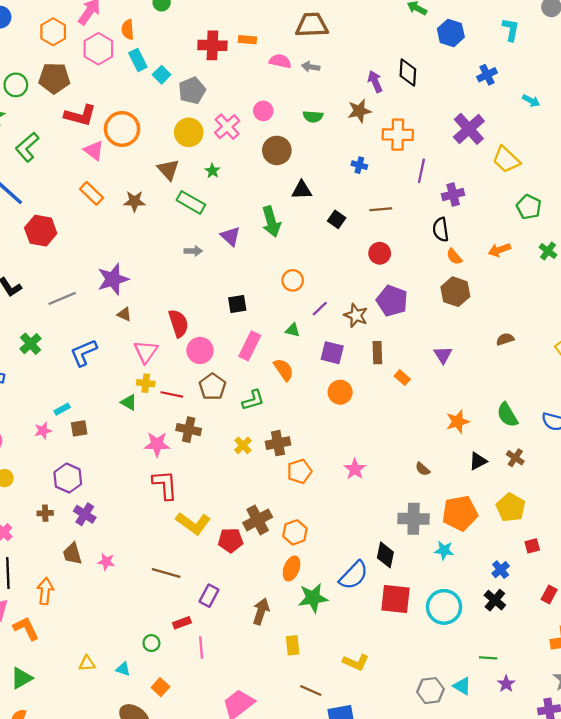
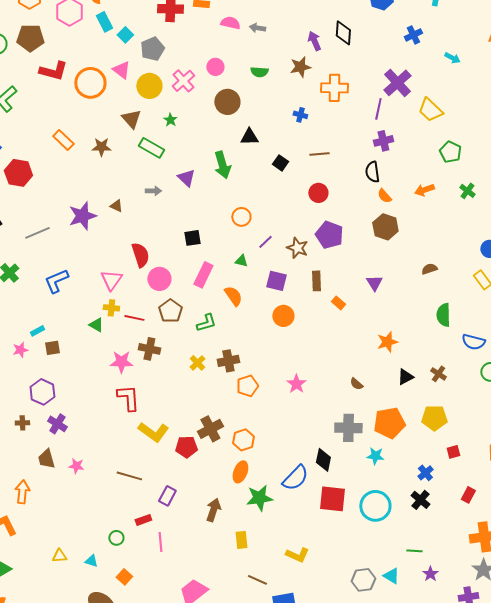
pink triangle: (94, 150) -> (121, 70), moved
purple line: (421, 171) -> (378, 109), moved
brown triangle: (124, 314) -> (116, 206), moved
green semicircle: (507, 415) -> (443, 315), moved, turned 30
yellow pentagon: (511, 507) -> (434, 418), turned -30

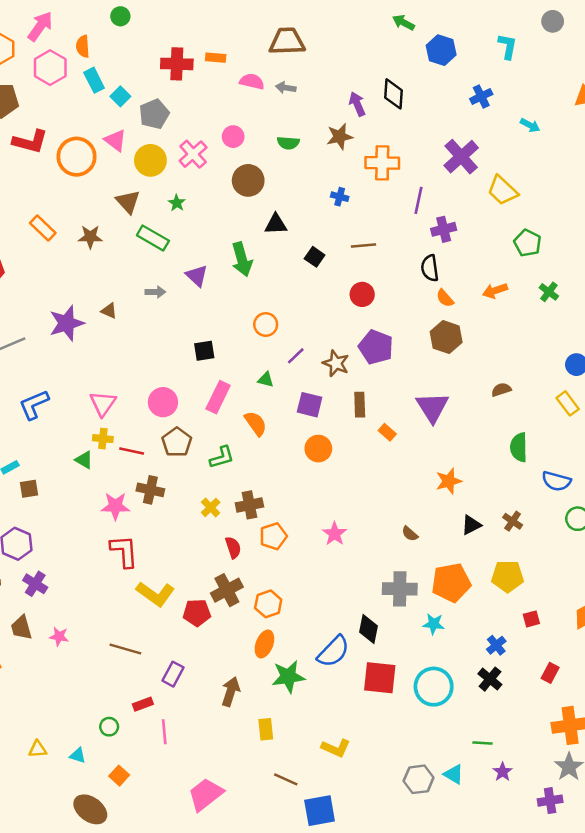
purple line: (378, 109) -> (419, 200), moved
red semicircle: (140, 255) -> (233, 548), moved, size x0.7
purple triangle: (374, 283) -> (432, 407), size x1.6

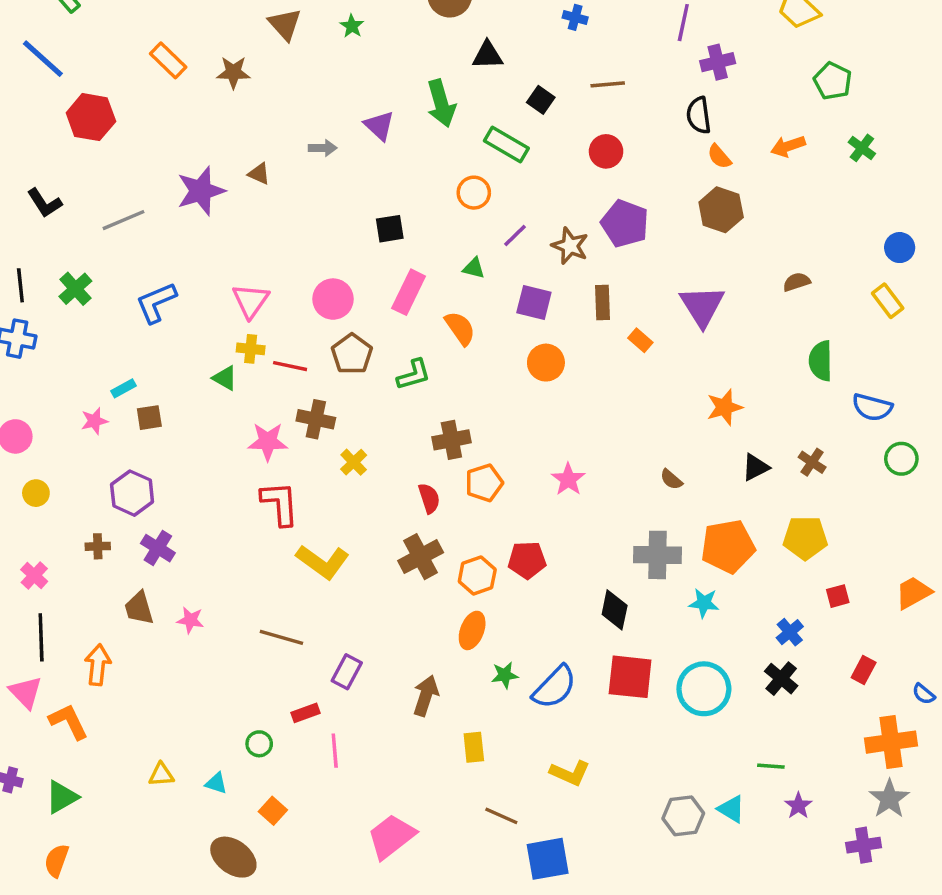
green rectangle: (153, 238) -> (506, 145), moved
yellow cross: (211, 507) -> (354, 462), moved
red pentagon: (197, 613) -> (527, 560), moved
blue semicircle: (333, 652) -> (555, 687), moved
green star: (288, 677) -> (505, 675), size x0.6

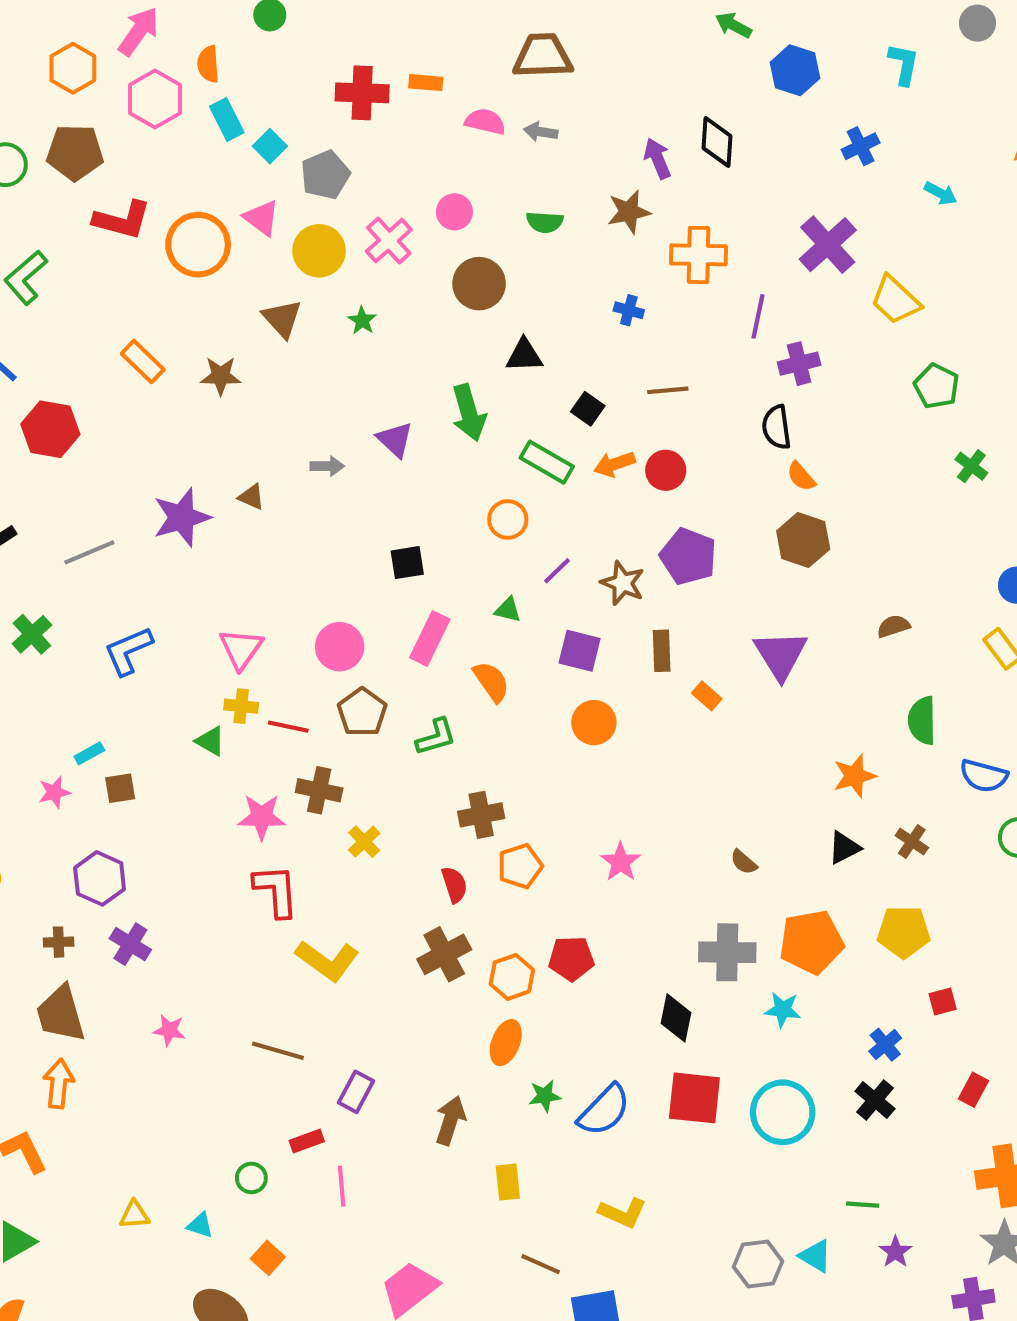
orange arrow: (788, 146) -> (614, 464), moved
orange star: (724, 407) -> (854, 776), moved
brown trapezoid: (139, 608) -> (61, 1014), moved, size x1.4

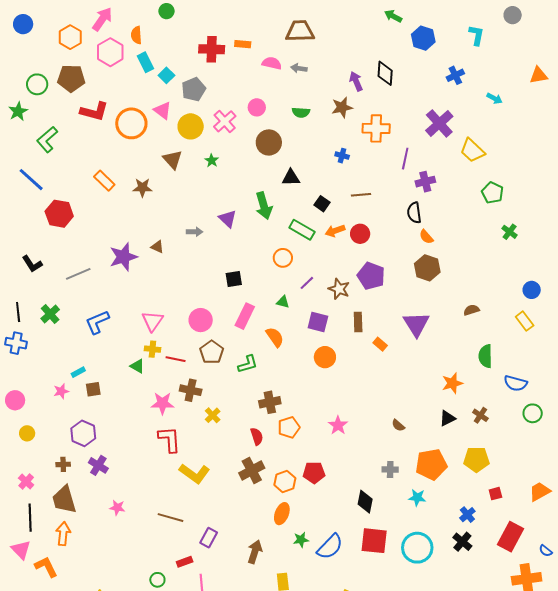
gray cross: (727, 952) -> (390, 469), size x0.6
red rectangle: (973, 1090) -> (511, 537), size x1.8

